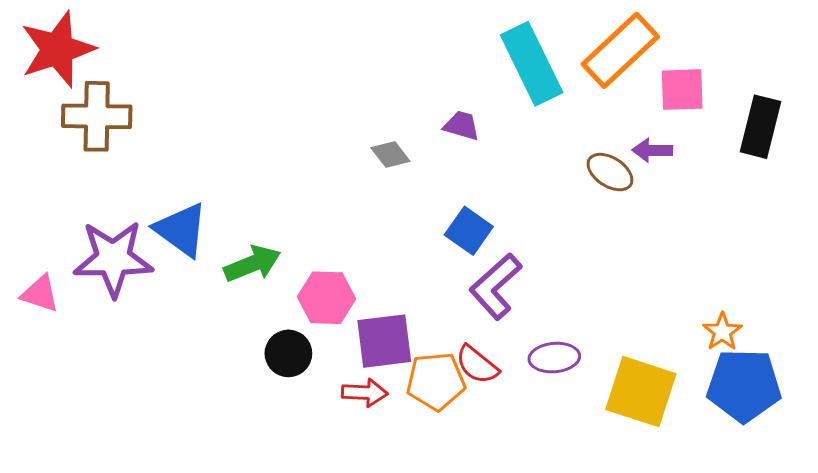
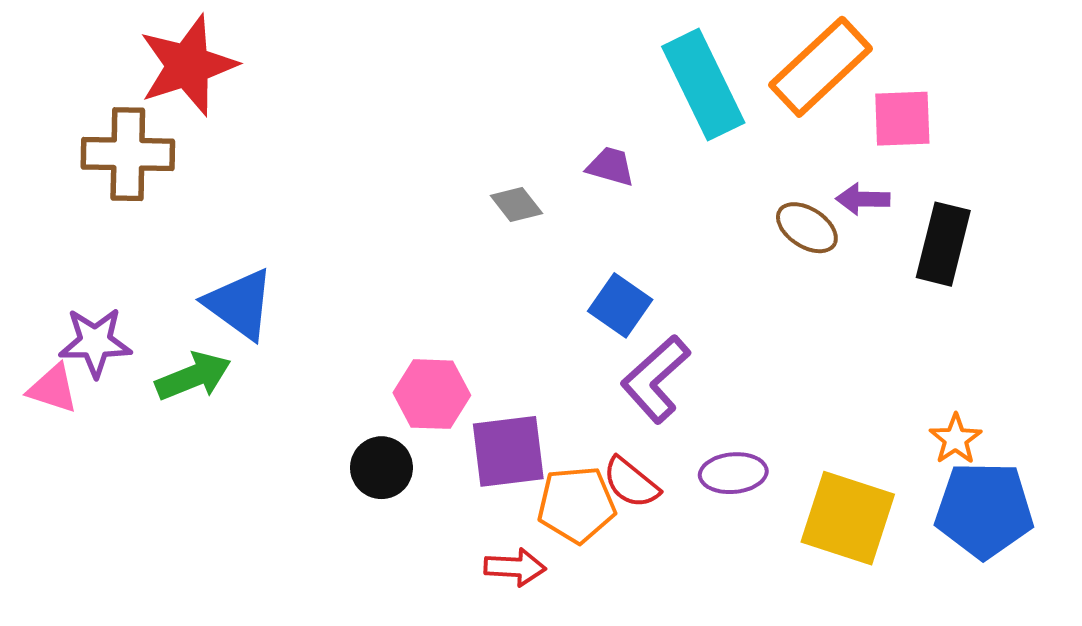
red star: (58, 49) -> (188, 65), moved
black rectangle: (760, 127) -> (943, 244), moved
purple star: (113, 259) -> (95, 342), moved, size x0.7
green arrow: (252, 264) -> (193, 376), moved
red arrow: (365, 393) -> (515, 567), moved

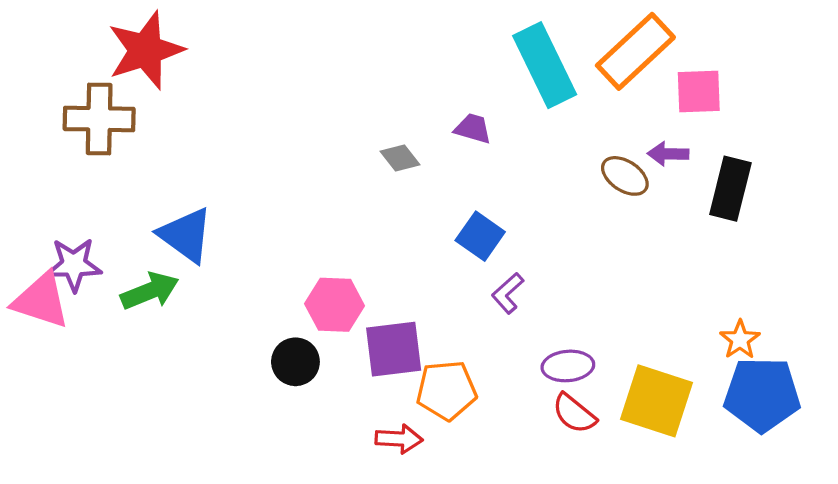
purple L-shape: (656, 379) -> (508, 293), size x0.6
pink triangle: (53, 389) -> (41, 301), size x1.5
red semicircle: (631, 483) -> (574, 413), moved

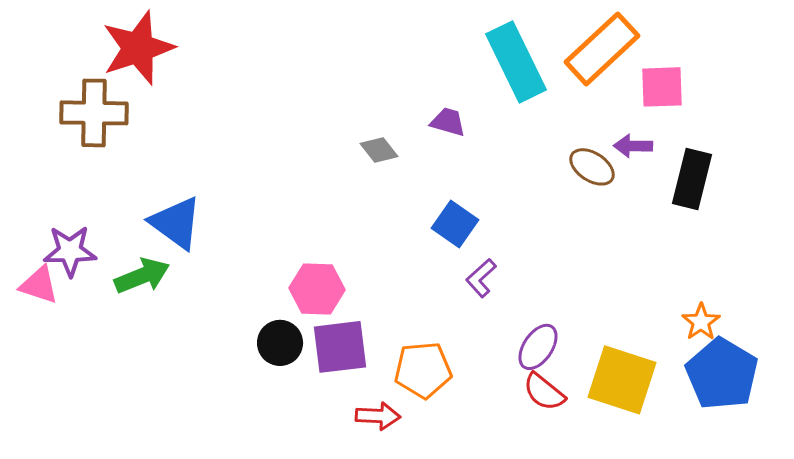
pink triangle: (41, 301) -> (39, 285), size x0.7
purple square: (394, 349) -> (340, 347), moved
purple ellipse: (568, 366) -> (538, 347), turned -51
blue pentagon: (762, 394) -> (722, 374), turned 30

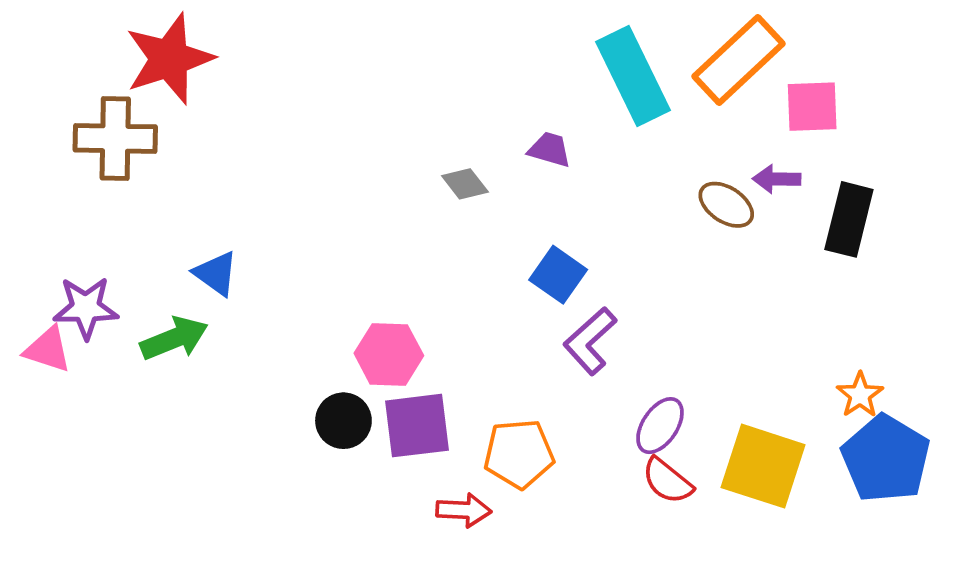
blue triangle: (176, 223) -> (216, 273), size x0.7
purple L-shape: (481, 278) -> (590, 341), size x1.4

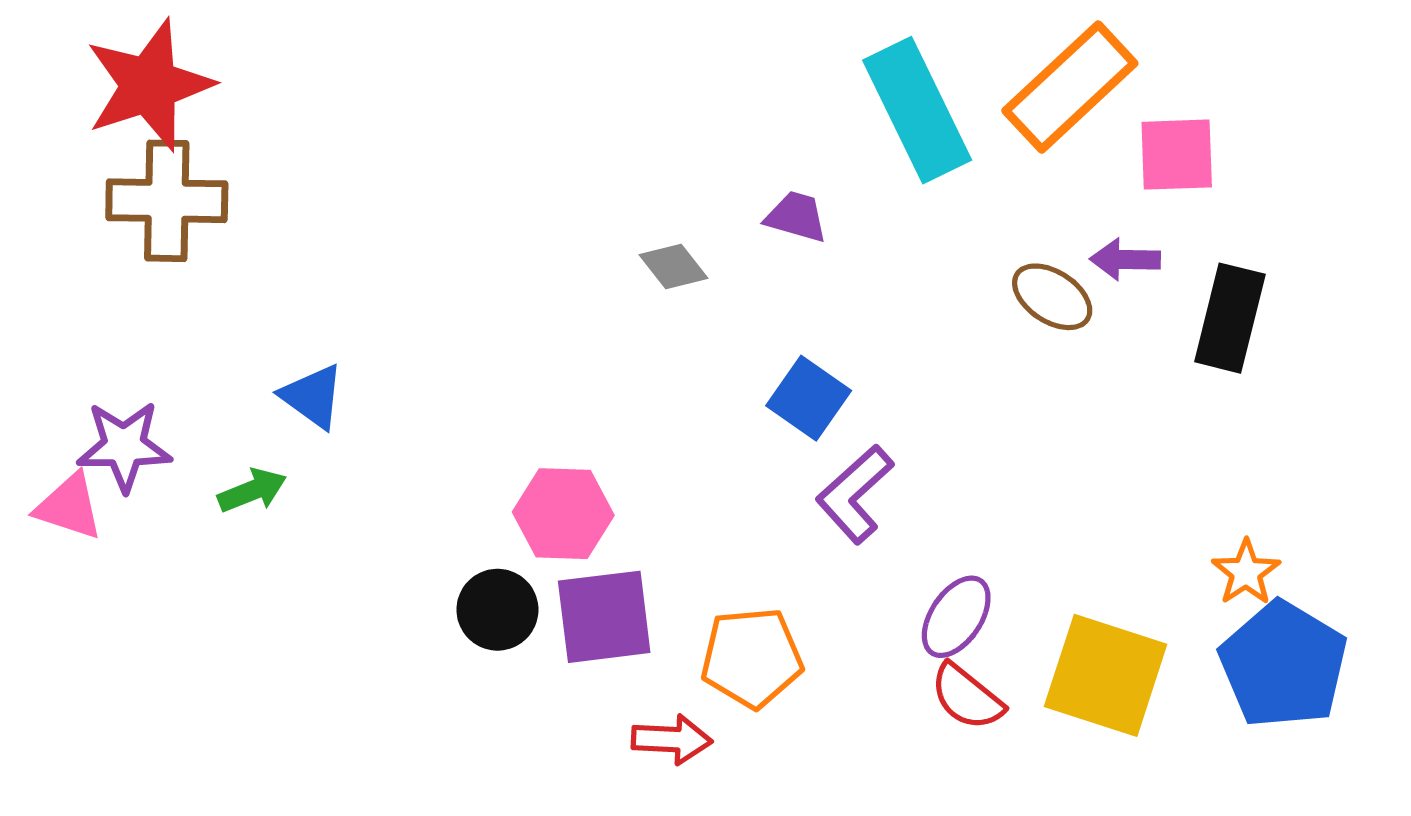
red star: (169, 59) -> (149, 85), moved
green arrow: (174, 338) -> (252, 491), size x0.7

